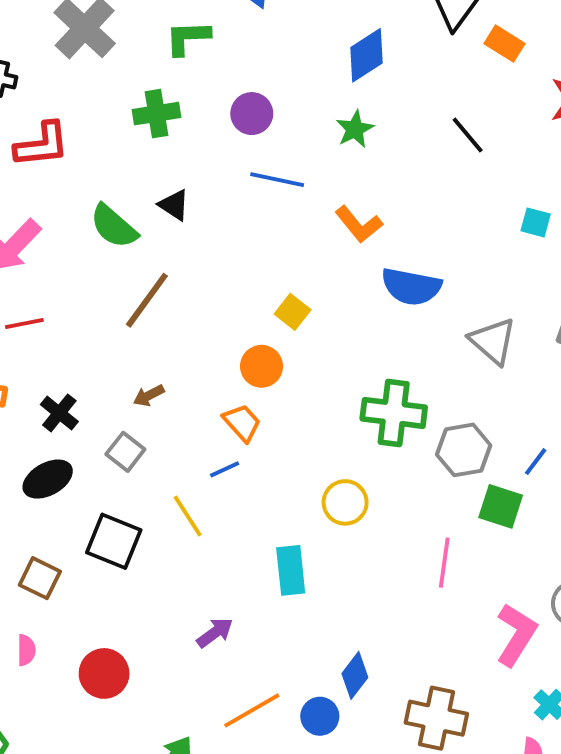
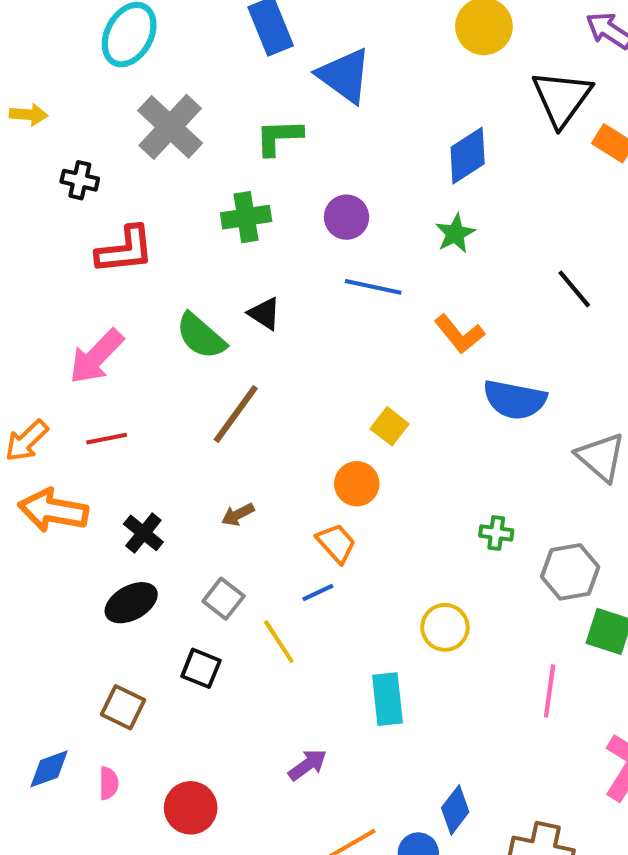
black line: (468, 135) -> (574, 289), moved
green cross: (394, 413) -> (496, 533), size x0.5
gray square: (125, 452) -> (223, 599), moved
black square: (114, 541) -> (201, 668), size x0.7

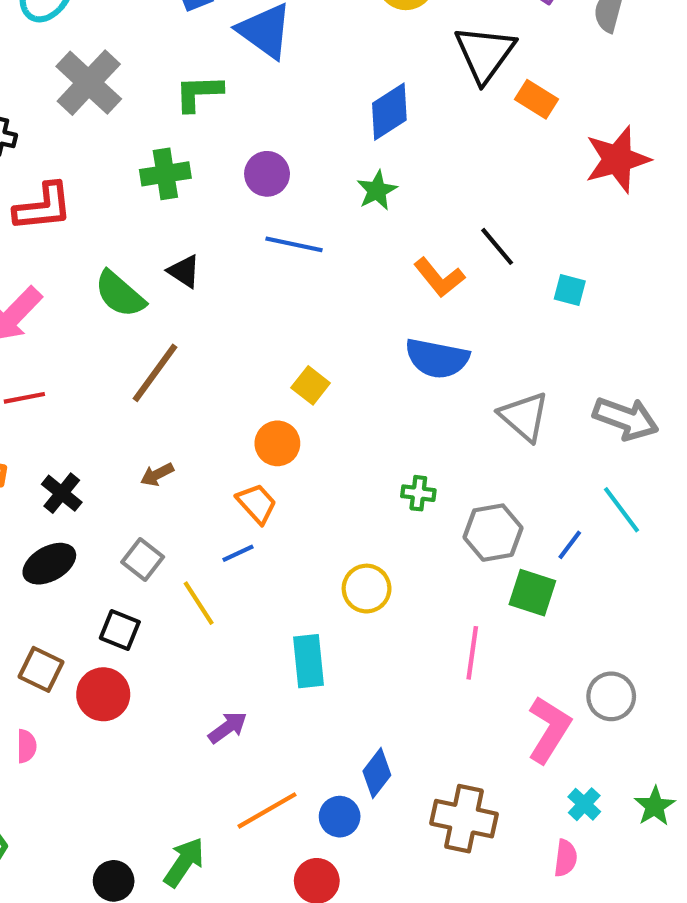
orange L-shape: (459, 334) -> (439, 278), moved
red circle: (191, 808) -> (103, 694), moved

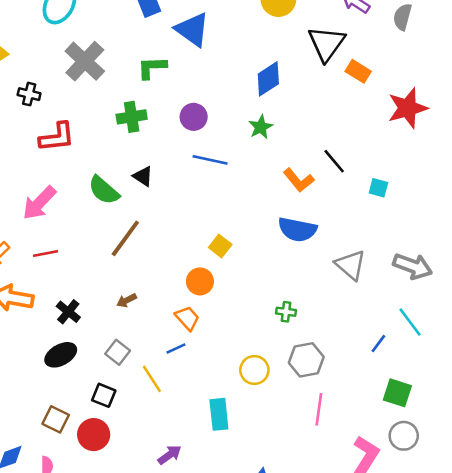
gray hexagon: (493, 533) -> (306, 360), moved
green square: (532, 593) -> (397, 393), moved

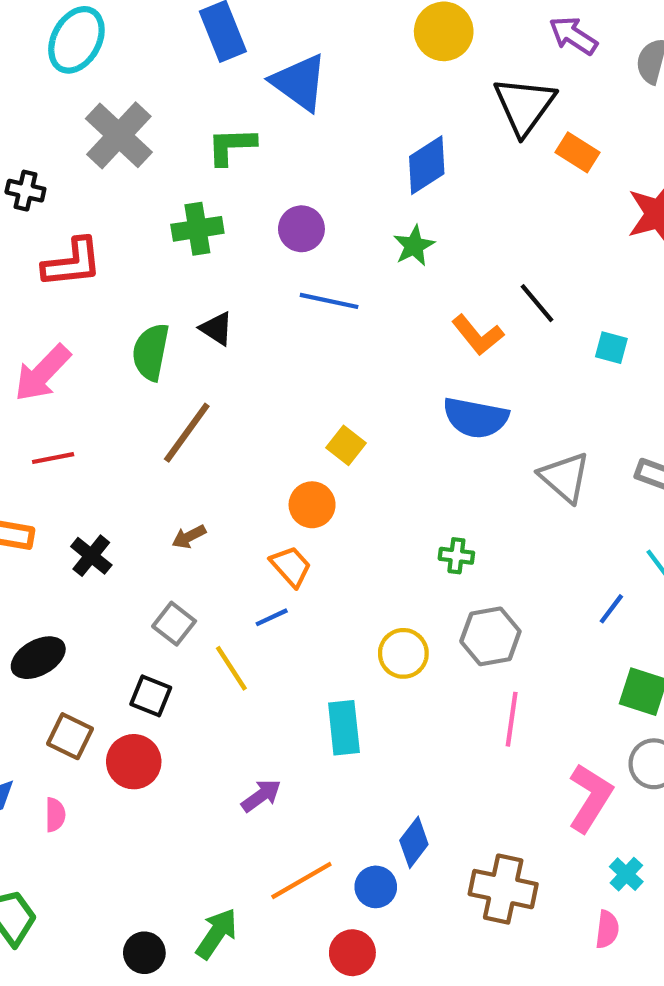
green semicircle: (104, 190) -> (151, 352), turned 60
black ellipse: (61, 355) -> (38, 658), moved

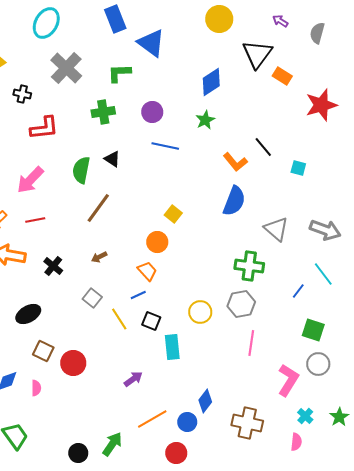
purple arrow: (573, 36) -> (280, 21), size x0.7
blue semicircle: (476, 418) -> (234, 201), turned -80
green cross: (456, 556) -> (249, 266), moved, size x1.8
black square: (151, 696) -> (151, 321), moved

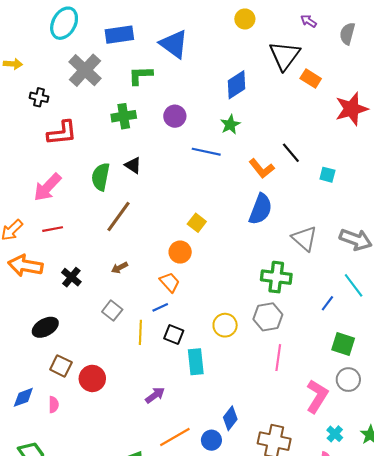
blue rectangle: (115, 19) -> (119, 35), moved, turned -76
yellow circle: (219, 19) -> (245, 19), size x0.7
blue line: (165, 146) -> (206, 152), moved
yellow line: (119, 319) -> (140, 332), turned 35

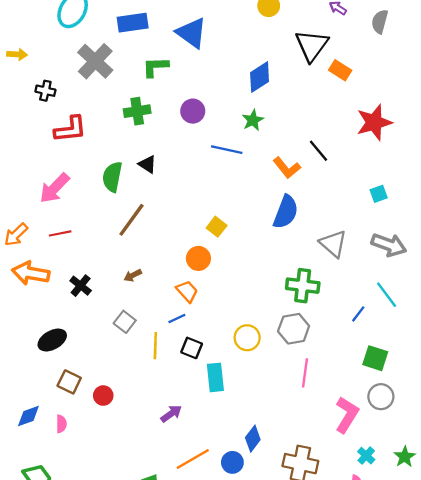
red star: (351, 109) -> (374, 122), moved
cyan square: (327, 175) -> (379, 194), moved, turned -35
red circle: (92, 378) -> (103, 396), size x0.7

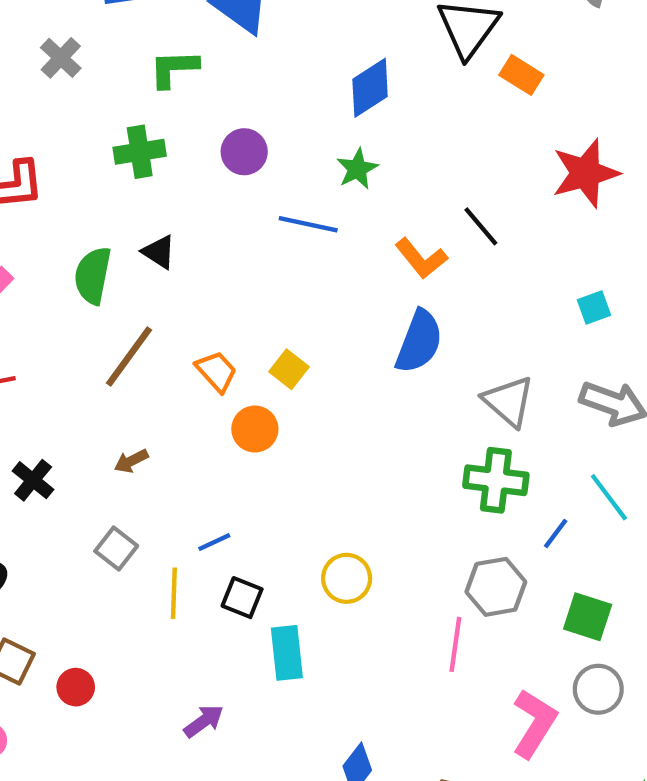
gray cross: (95, 61) -> (61, 58), size x0.6
green cross: (303, 286) -> (496, 480), moved
orange trapezoid: (187, 291) -> (216, 371), moved
gray hexagon: (294, 329) -> (496, 587), moved

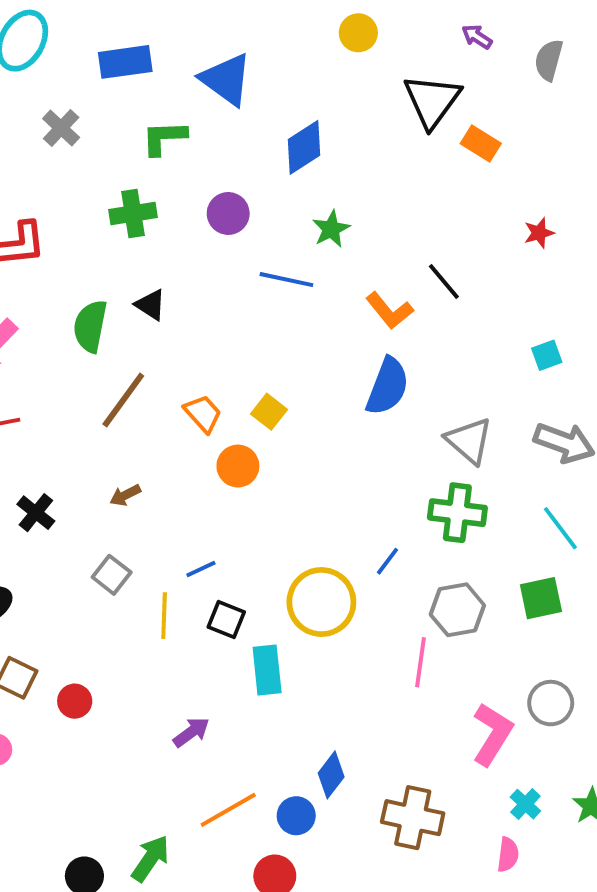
blue diamond: (370, 88) -> (304, 147), moved
red star: (585, 173) -> (539, 233), size x0.5
blue line: (556, 534) -> (387, 561), moved
yellow circle: (347, 578) -> (321, 602), size x1.5
green square: (588, 617) -> (541, 598), moved, turned -30

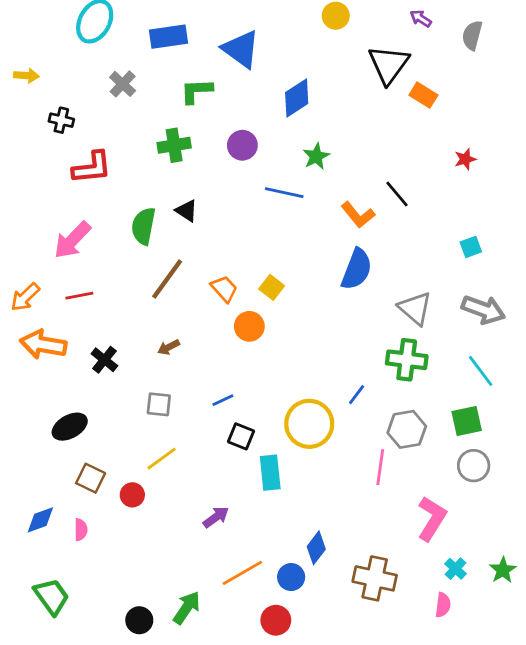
gray square: (112, 575) -> (159, 404), turned -32
yellow line: (164, 616) -> (162, 459), moved, turned 52
gray circle: (551, 703) -> (474, 466), moved

